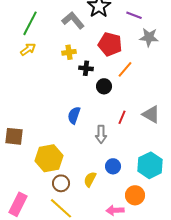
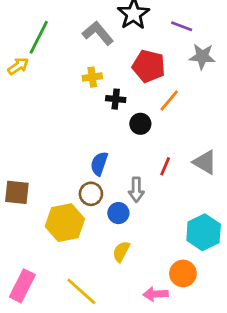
yellow arrow: (28, 49) -> (18, 66), moved
blue circle: (113, 166) -> (118, 213), moved
brown circle: (61, 183) -> (91, 194), moved

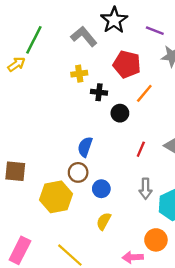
gray arrow: (136, 190) -> (146, 189), moved

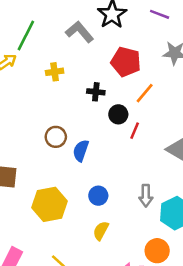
purple line: (155, 31) -> (160, 14), moved
yellow cross: (79, 74) -> (55, 72), moved
red line: (141, 149) -> (135, 131), moved
brown circle: (78, 172) -> (56, 137), moved

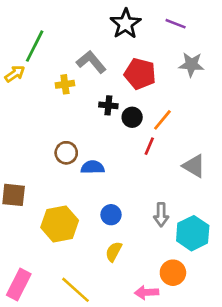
gray L-shape: (80, 32) -> (91, 62), moved
orange line: (145, 93) -> (162, 120), moved
black circle: (118, 114) -> (132, 117), moved
blue semicircle: (81, 151) -> (93, 167), turned 70

